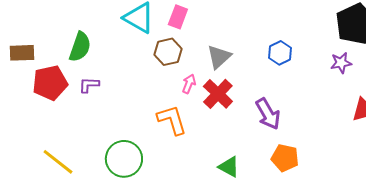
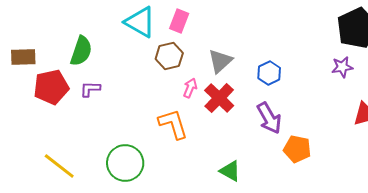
blue hexagon: (280, 53) -> (269, 73), moved
orange pentagon: (285, 158) -> (297, 149), moved

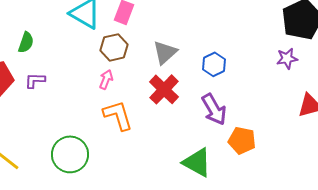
green semicircle: (81, 51) -> (26, 42), size x0.7
pink arrow: (190, 88) -> (106, 79), moved
green triangle: (230, 171) -> (197, 162), moved, size x1.4

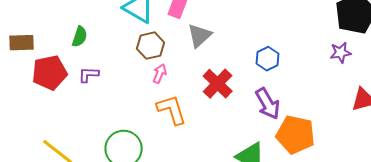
brown hexagon: (114, 47) -> (151, 46), moved
gray triangle: (165, 52) -> (200, 36), moved
orange pentagon: (242, 140) -> (296, 135), size x1.4

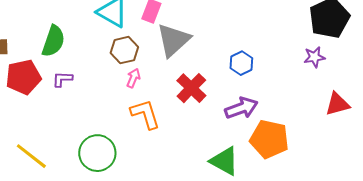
gray triangle: (200, 36) -> (173, 40), size x1.4
green semicircle: (80, 37) -> (53, 41), size x1.5
purple arrow: (268, 104) -> (241, 108), turned -80

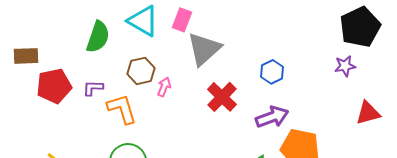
green semicircle: (53, 41) -> (98, 37), moved
brown hexagon: (124, 50) -> (141, 71), moved
orange L-shape: (145, 114) -> (122, 109), moved

